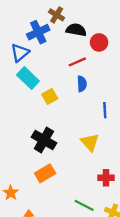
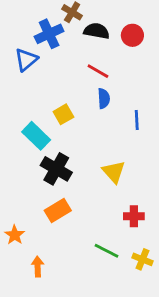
red circle: (99, 42) -> (132, 35), moved
red line: (77, 62) -> (98, 71), turned 54
cyan rectangle: (28, 78) -> (36, 136), moved
blue line: (105, 110) -> (137, 120), moved

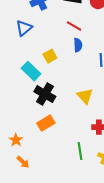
blue triangle: (26, 60) -> (24, 28), moved
green line: (107, 251) -> (80, 151), turned 54
orange arrow: (38, 267) -> (23, 162), moved, turned 136

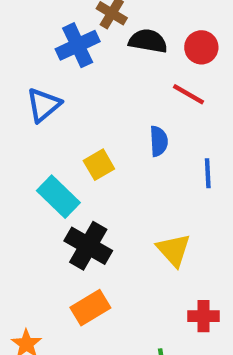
red line: (74, 26) -> (189, 94), moved

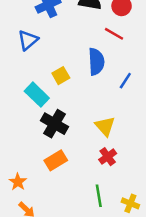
blue semicircle: (159, 141) -> (96, 62), size x1.5
blue line: (208, 173) -> (125, 81), turned 36
red cross: (203, 316) -> (108, 157), moved, turned -36

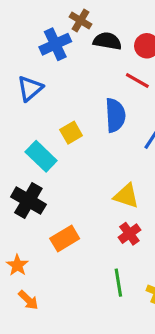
black cross: (54, 124) -> (28, 201), moved
yellow triangle: (105, 126) -> (126, 196), turned -30

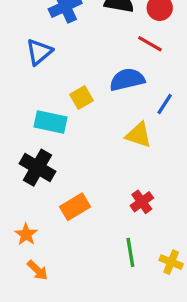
blue semicircle: (115, 115) -> (127, 80), turned -100
cyan rectangle: (41, 156) -> (51, 122), turned -32
yellow triangle: (126, 196) -> (139, 135), moved

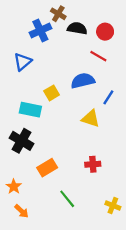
red cross: (142, 202) -> (93, 164), turned 32
green line: (130, 252) -> (67, 199), moved, turned -30

